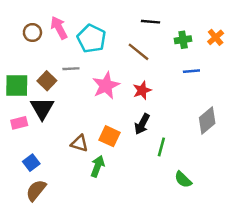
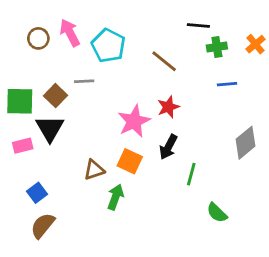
black line: (150, 22) -> (198, 26), moved
pink star: (106, 86) -> (134, 121), moved
brown triangle: (79, 143) -> (94, 170), turned -36

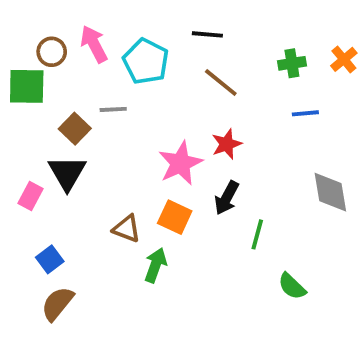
black line: (198, 26) -> (207, 34), moved
green square: (20, 101) -> (27, 86), moved
gray diamond: (246, 143) -> (330, 192), turned -60
pink rectangle: (23, 146) -> (31, 196), turned -48
brown triangle: (94, 170) -> (127, 229), turned 40

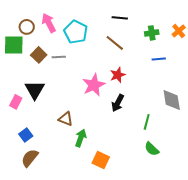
black line: (207, 34) -> (120, 18), moved
brown square: (75, 129) -> (39, 55), moved
orange square: (175, 217) -> (101, 160), moved
green line: (257, 234) -> (147, 122), moved

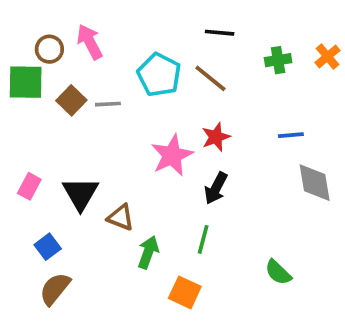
cyan pentagon: (76, 32) -> (159, 75), moved
blue line: (159, 59) -> (291, 135), moved
black triangle: (35, 90) -> (80, 194), moved
green line: (147, 122) -> (203, 239), moved

